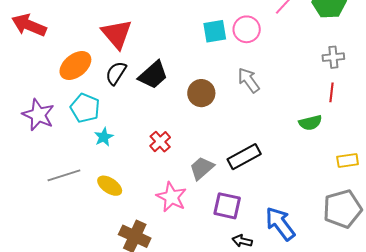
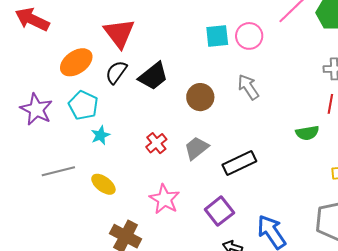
gray trapezoid: (202, 168) -> (196, 148), moved
purple square: (227, 206) -> (219, 211), turned 36

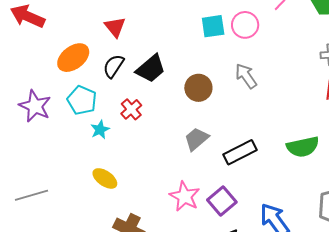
red triangle: (119, 33) -> (115, 27), size x0.7
green semicircle: (307, 133) -> (303, 147), moved, size x1.4
red cross: (156, 143) -> (131, 109), moved
gray line: (58, 171) -> (31, 195), moved
pink star: (164, 199) -> (185, 196), moved

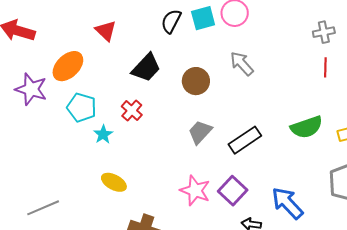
black semicircle: (114, 66) -> (171, 21), moved
purple star: (35, 106) -> (31, 89), moved

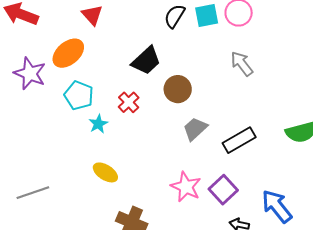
red triangle: (106, 31) -> (92, 15), moved
brown circle: (196, 81) -> (178, 89), moved

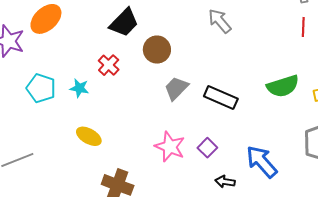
cyan pentagon: (79, 95) -> (41, 88), moved
cyan star: (98, 124) -> (79, 88), turned -30
black rectangle: (239, 140) -> (221, 97), turned 56
purple square: (223, 190) -> (207, 148), size x0.7

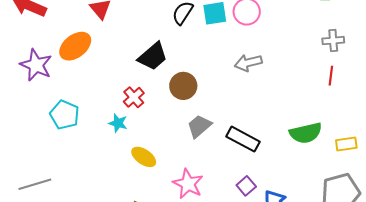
gray arrow: (220, 21) -> (248, 63), turned -68
cyan star: (79, 88) -> (118, 123), moved
yellow ellipse: (89, 136) -> (144, 157), moved
purple square: (207, 148) -> (246, 186), moved

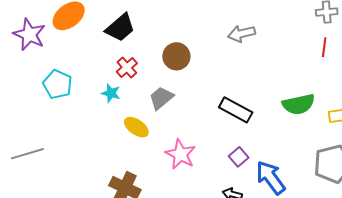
black trapezoid: (153, 56) -> (120, 28), moved
gray trapezoid: (199, 126) -> (161, 98), moved

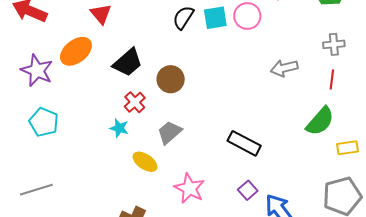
gray arrow: (242, 34) -> (284, 68), moved
brown circle: (176, 56) -> (171, 79), moved
cyan pentagon: (57, 84) -> (44, 122), moved
green semicircle: (299, 104) -> (320, 121), moved, turned -36

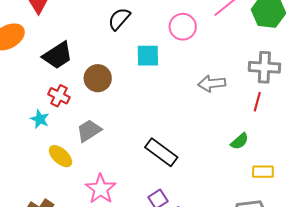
cyan square: (215, 18) -> (148, 56), moved
gray cross: (334, 44) -> (264, 67), size x1.4
red cross: (135, 102) -> (59, 96), turned -30
green semicircle: (320, 121) -> (240, 141), size x0.6

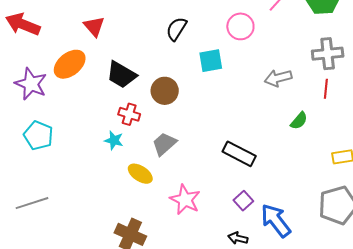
black trapezoid: (58, 55) -> (121, 75), turned 72
green semicircle: (240, 141) -> (299, 121), moved

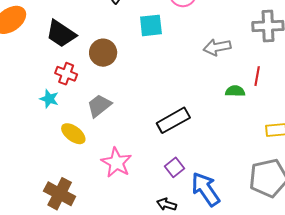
red line: (326, 89) -> (257, 76), moved
green semicircle: (299, 121) -> (235, 91), turned -132
black rectangle: (239, 154) -> (173, 120), turned -60

